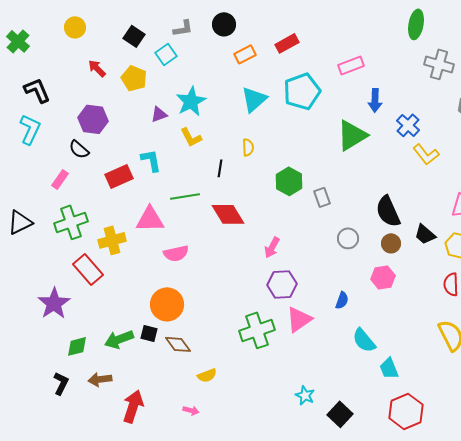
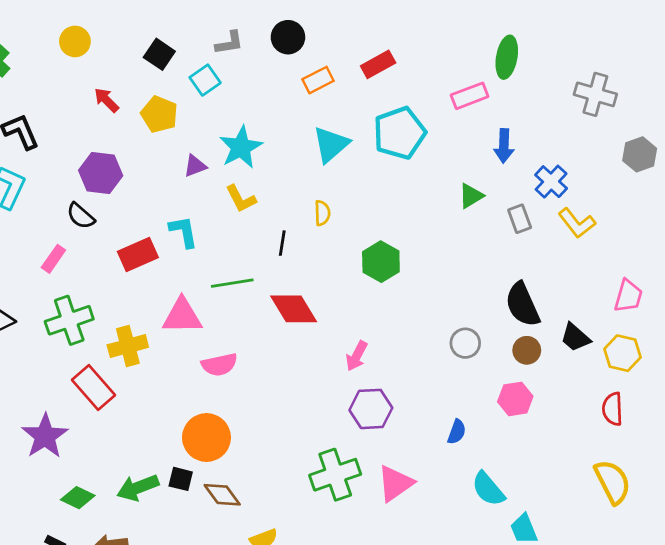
green ellipse: (416, 24) -> (507, 57), moved
green triangle: (352, 135) -> (471, 196), size x0.6
gray rectangle: (322, 197) -> (520, 219), moved
pink triangle: (299, 319) -> (395, 483), moved
green diamond: (77, 346) -> (78, 498), turned 40

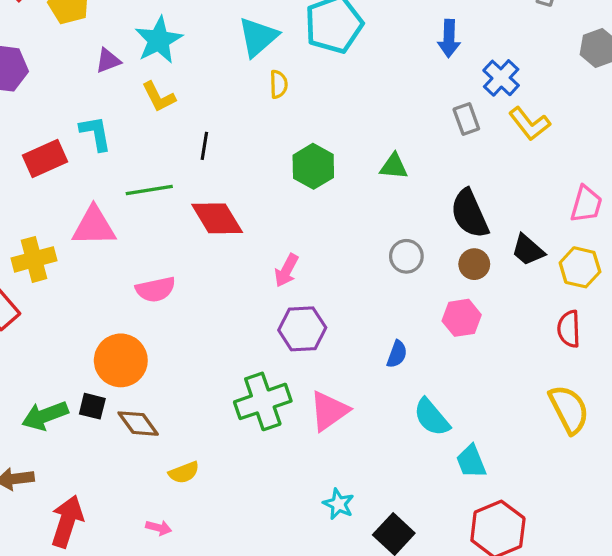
green triangle: (471, 196) -> (394, 166), moved, turned 36
yellow semicircle: (322, 213) -> (279, 84), moved
pink semicircle: (219, 365) -> (155, 289), moved

